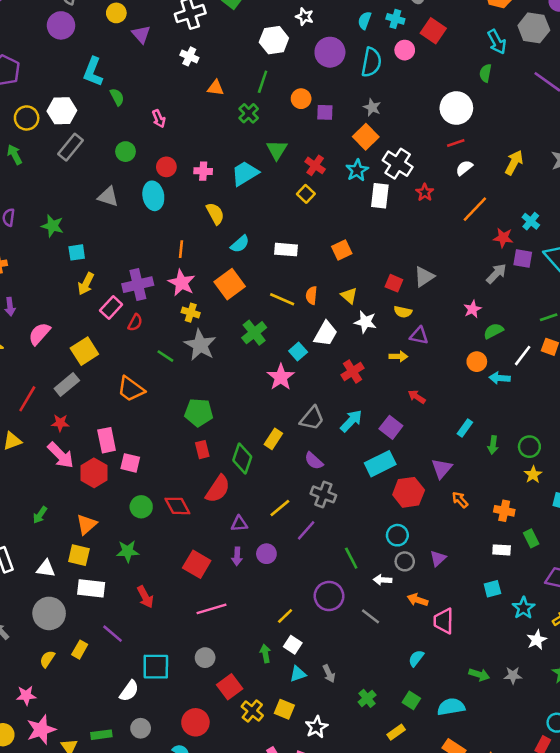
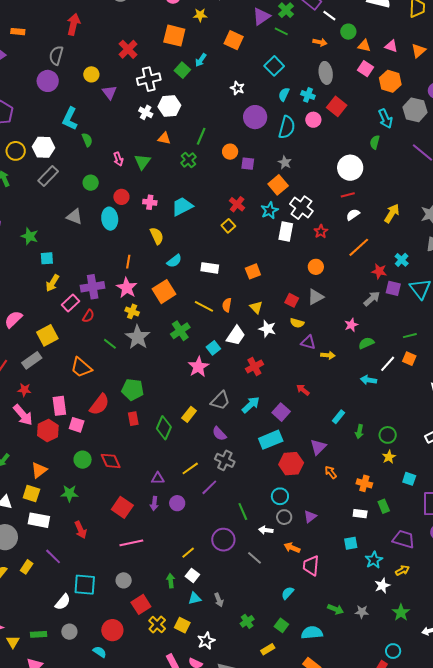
white hexagon: (274, 40) -> (169, 106), moved
green triangle: (277, 150) -> (142, 162), moved
yellow arrow: (398, 356) -> (328, 355), moved
orange circle: (477, 362) -> (316, 267), moved
red semicircle: (218, 489) -> (99, 405), moved

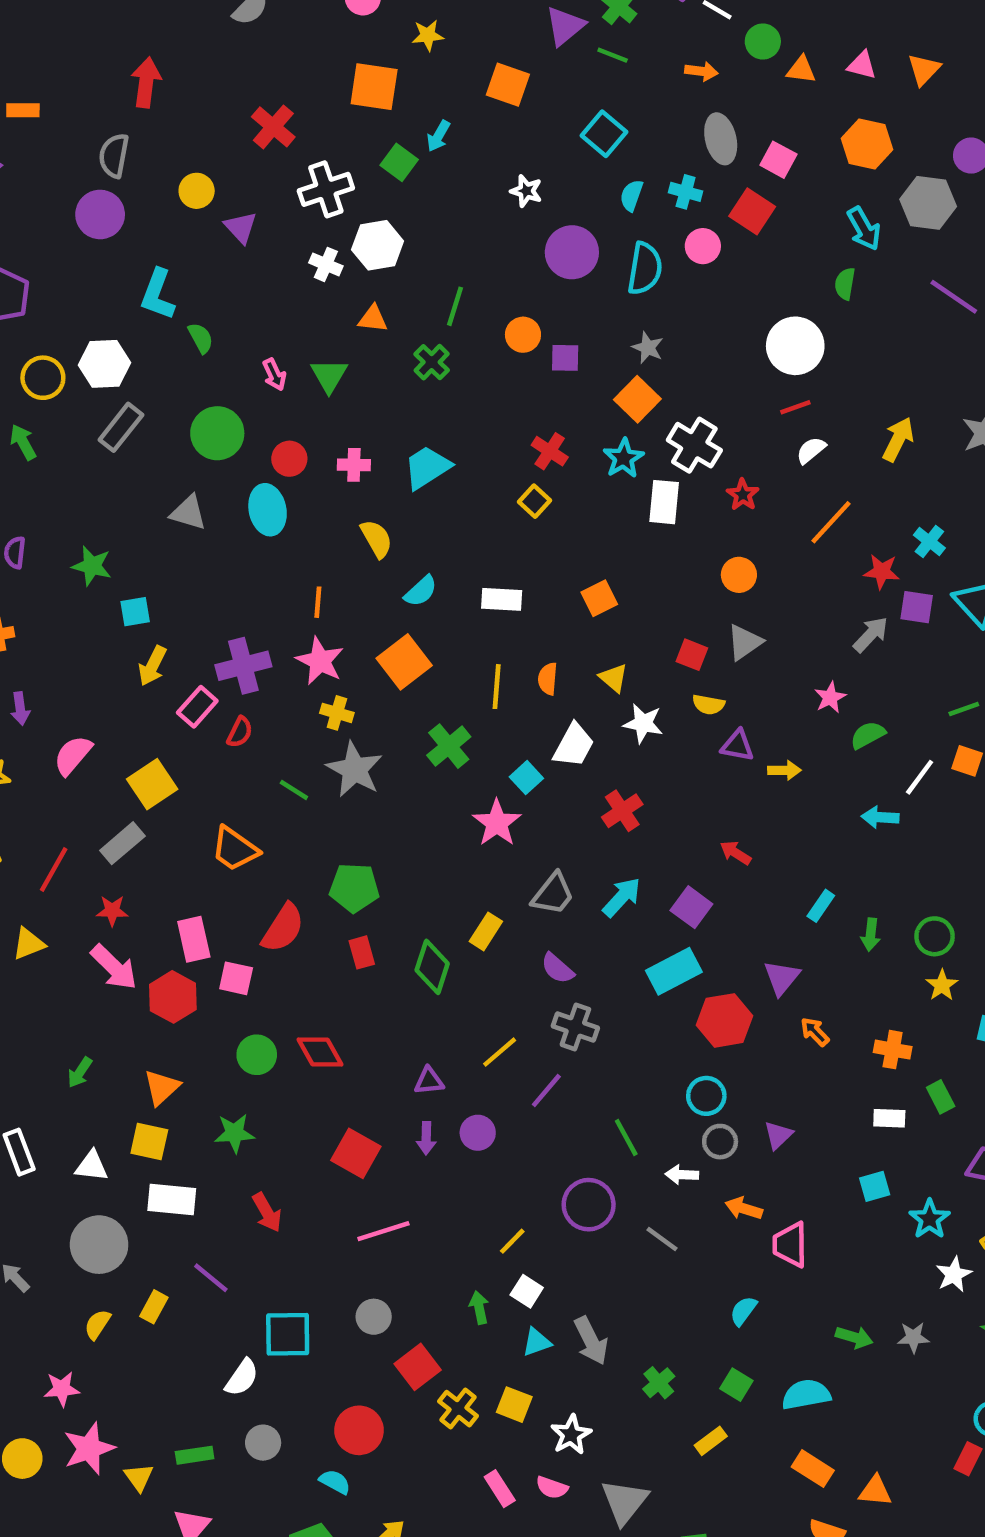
pink square: (366, 69) -> (778, 160), moved
green circle: (91, 183) -> (217, 433), size x1.5
yellow line: (204, 306) -> (497, 687), turned 72
gray arrow: (219, 600) -> (591, 1341), size x1.5

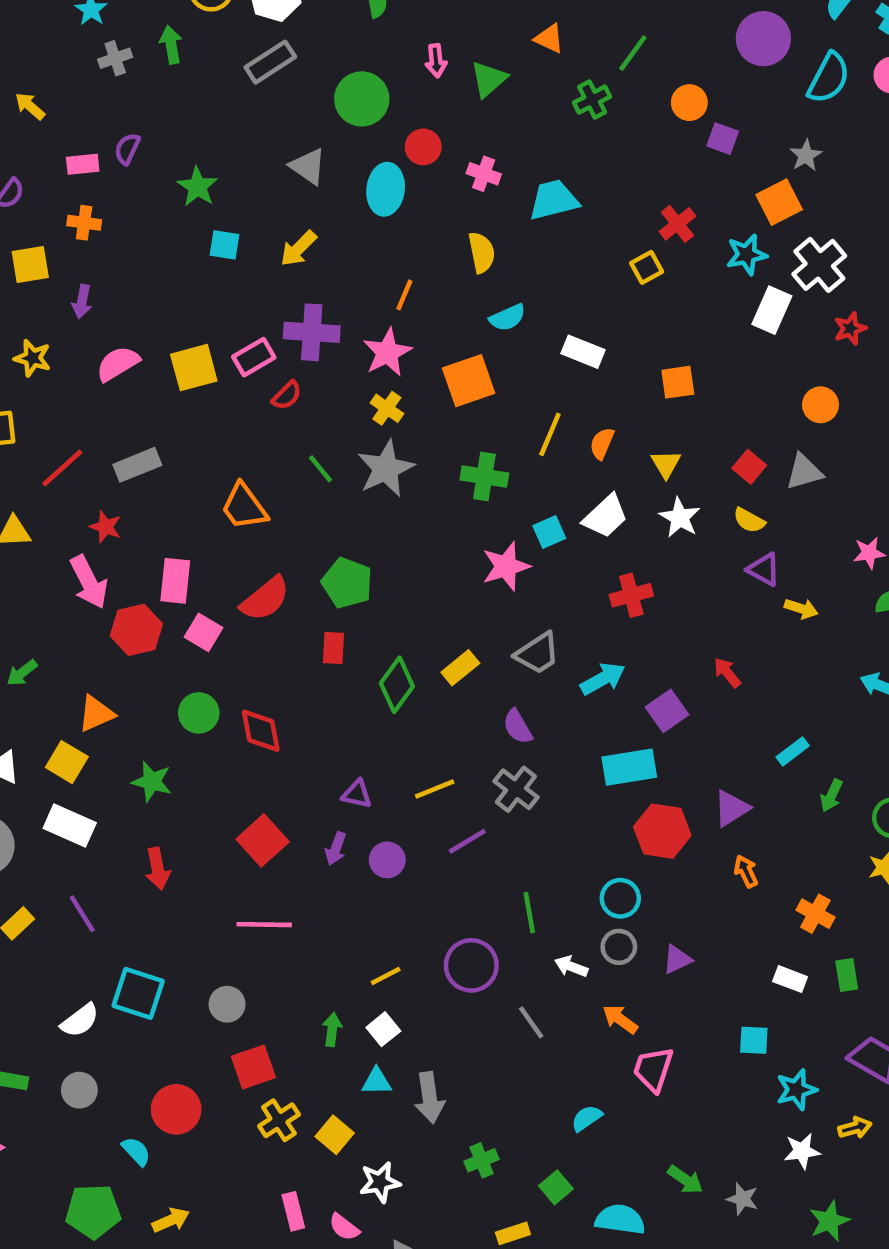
yellow arrow: (152, 666) -> (298, 248), moved
green cross: (449, 746) -> (484, 476), turned 30
yellow square: (152, 784) -> (194, 368), moved

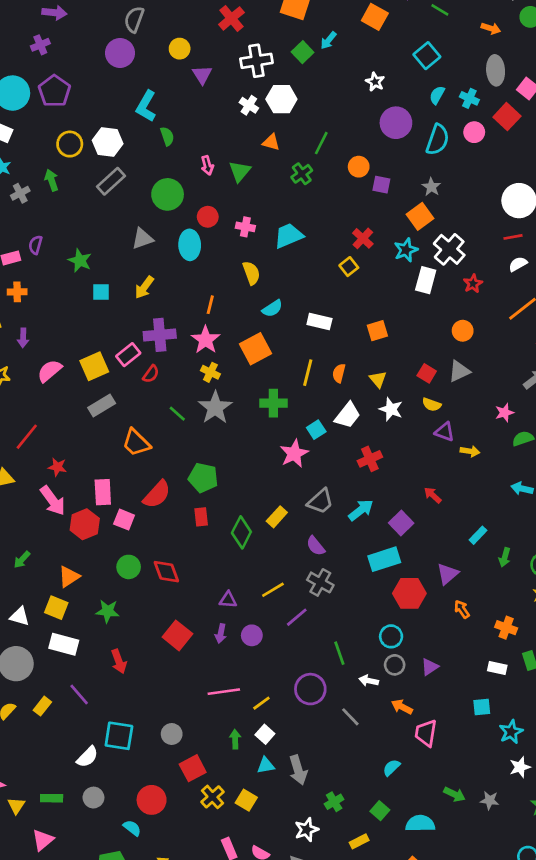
gray triangle: (308, 166) -> (142, 239), turned -45
gray rectangle: (137, 465) -> (102, 406), moved
pink line: (264, 925) -> (224, 692), moved
white star: (380, 1182) -> (307, 830), moved

